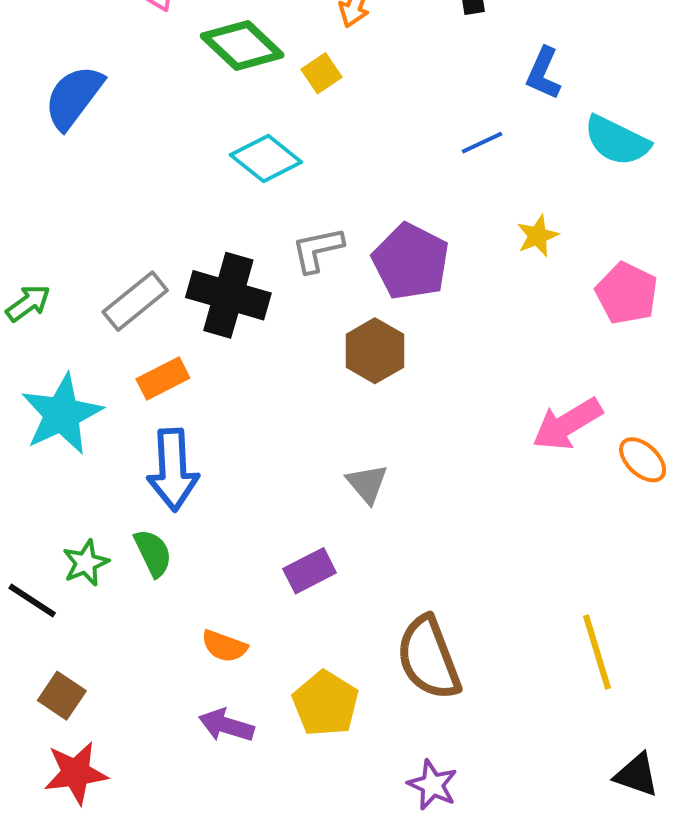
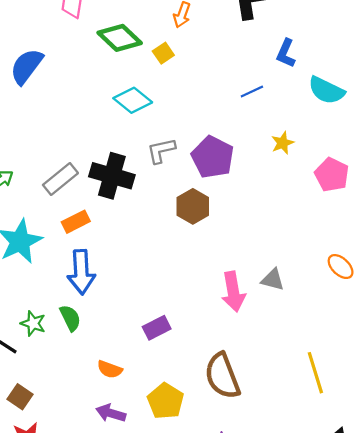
pink arrow: (567, 424) -> (233, 292), moved, turned -69
gray triangle: (367, 484) -> (273, 280), moved, turned -35
green star: (86, 563) -> (33, 323), turned -30

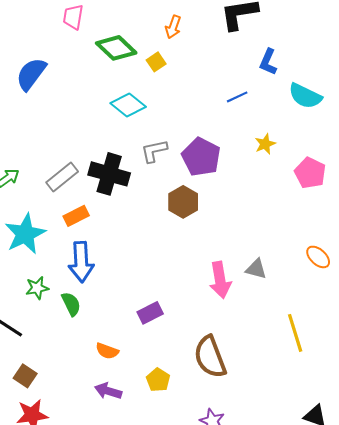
green star: (33, 323) -> (37, 288), moved, turned -30
yellow line: (315, 373) -> (295, 333), moved
yellow pentagon: (165, 401) -> (158, 380), size x0.7

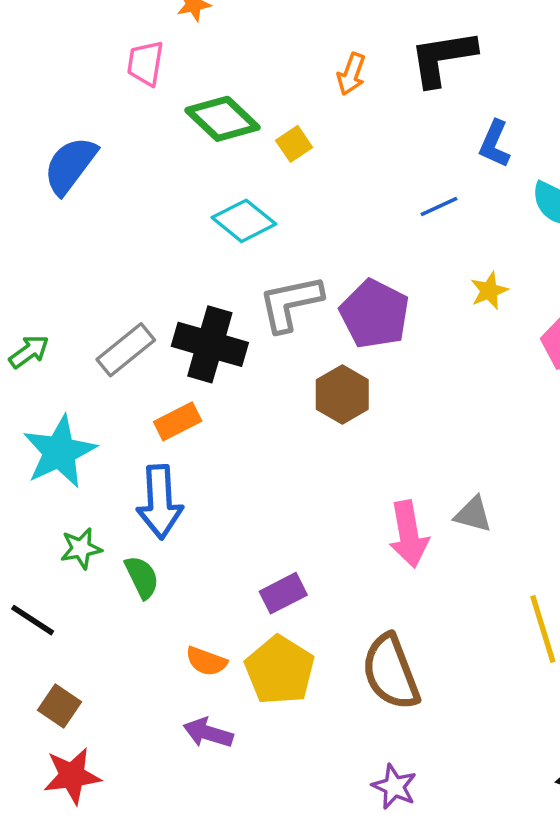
orange arrow: (173, 27) -> (351, 74), moved
gray L-shape: (154, 151) -> (290, 303), size x1.4
orange rectangle: (76, 216) -> (178, 421), moved
yellow pentagon: (158, 380) -> (280, 670), moved, size x1.6

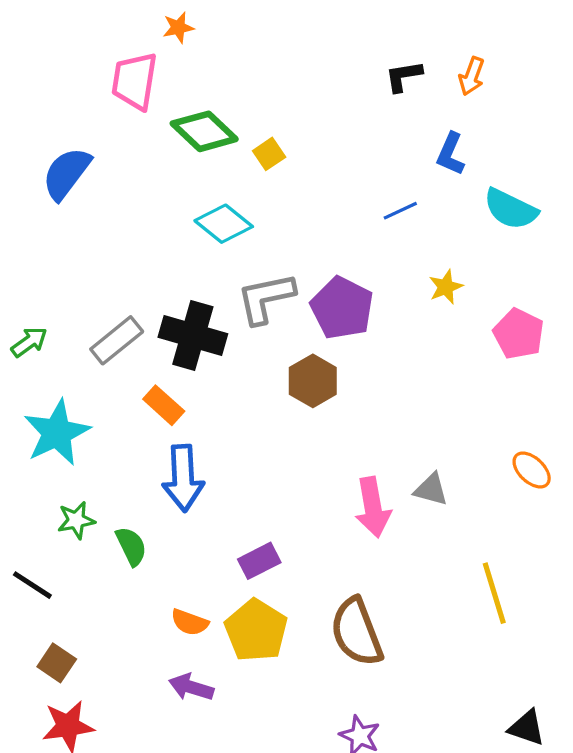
black L-shape: (443, 58) -> (404, 76), size x0.6
pink trapezoid: (145, 63) -> (135, 81), size x1.4
orange arrow: (351, 74) -> (472, 76), moved
orange rectangle: (178, 421) -> (164, 405), turned 69
blue arrow: (160, 502) -> (183, 478), moved

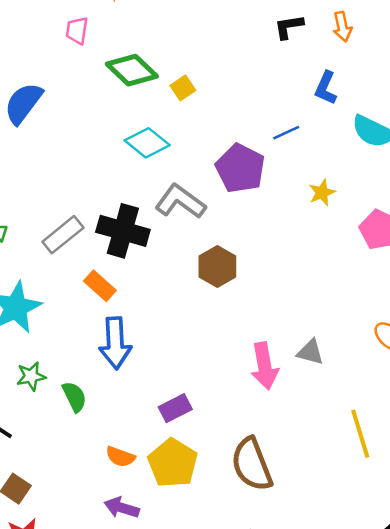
orange arrow: (472, 76) -> (342, 27), turned -32
pink trapezoid: (135, 81) -> (77, 31), size x0.6
gray L-shape: (266, 298) -> (180, 201), turned 48
purple pentagon: (342, 308) -> (240, 168), moved

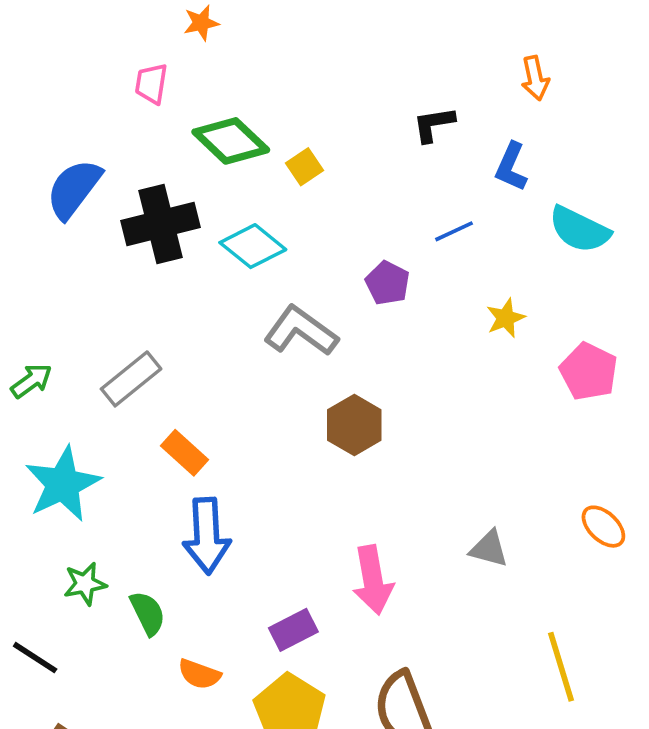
black L-shape: (289, 27) -> (434, 124), moved
purple pentagon: (240, 168) -> (388, 283), size x0.6
black cross: (123, 231) -> (161, 224), moved, turned -30
pink arrow: (265, 366) -> (373, 580), moved
orange semicircle: (120, 457) -> (199, 674), moved

